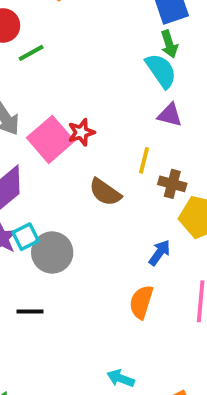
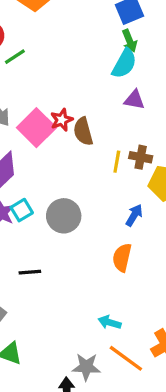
cyan semicircle: (161, 71) -> (124, 64), turned 68
yellow line: (144, 160) -> (117, 162), moved
brown semicircle: (105, 192) -> (83, 131), moved, turned 44
gray circle: (52, 252) -> (64, 216), moved

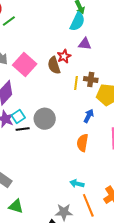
red star: (62, 120) -> (64, 56), moved
black line: (30, 272) -> (23, 129), moved
orange line: (126, 358) -> (88, 205), turned 35

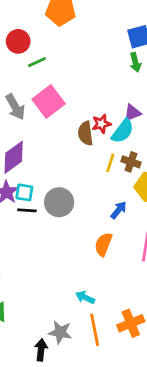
cyan semicircle: (77, 22) -> (123, 131), moved
purple triangle: (85, 44) -> (132, 113), turned -40
pink square: (25, 65) -> (49, 101), moved
cyan square: (18, 117) -> (24, 192), turned 32

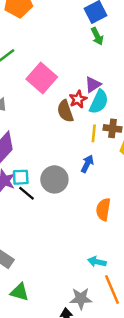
pink square: (49, 101) -> (42, 78), moved
purple triangle: (132, 113) -> (93, 84), moved
black line: (27, 210) -> (27, 193), turned 48
blue arrow: (119, 210) -> (87, 164), moved

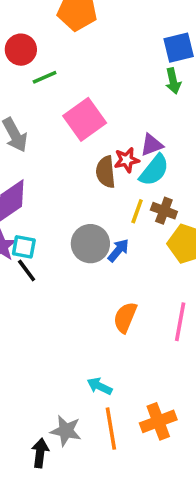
gray circle: (54, 179) -> (90, 244), moved

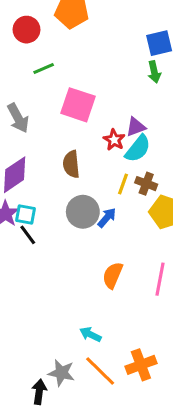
red circle: (21, 50) -> (27, 30), moved
pink square: (85, 119) -> (78, 105), turned -36
red star: (127, 160) -> (114, 140), turned -30
brown semicircle: (106, 172) -> (71, 164), moved
orange line: (111, 429) -> (100, 371), turned -36

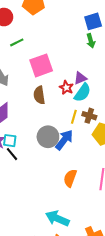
pink square: (78, 105) -> (41, 65), turned -35
brown semicircle: (71, 164) -> (39, 95), moved
blue arrow: (107, 218) -> (64, 140), size x1.5
cyan arrow: (90, 334) -> (57, 218), size x1.6

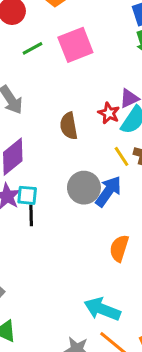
pink square: (41, 65) -> (75, 45), moved
yellow line: (74, 117) -> (122, 156), turned -48
black line: (12, 154) -> (31, 215), turned 40

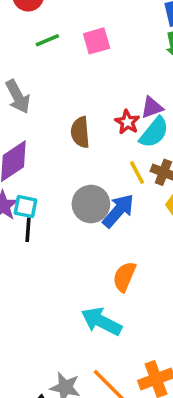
pink square: (75, 45) -> (97, 41), size x0.7
cyan arrow: (102, 309) -> (101, 321), moved

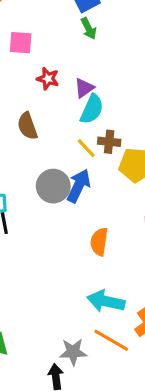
pink square: (97, 41) -> (21, 43), turned 35
red star: (127, 122) -> (48, 79), moved
cyan arrow: (101, 321) -> (106, 301), moved

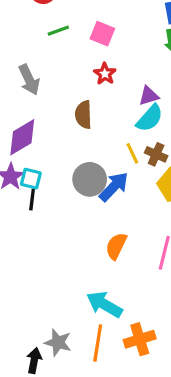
red star: (48, 79) -> (105, 74), moved
orange line: (111, 340) -> (98, 343), turned 51

